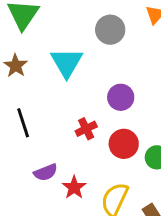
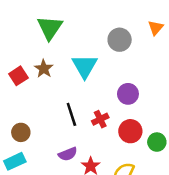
black line: (23, 123) -> (71, 114), moved

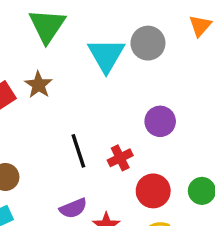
cyan triangle: (85, 66) -> (106, 55), moved
red circle: (130, 131) -> (153, 191), moved

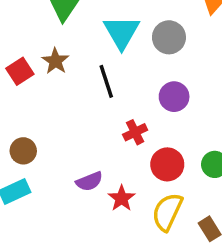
gray circle: (148, 43) -> (169, 37), moved
black line: (78, 151) -> (106, 81), moved

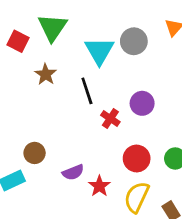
gray circle: (169, 37) -> (134, 41), moved
red square: (20, 71) -> (18, 41), moved, turned -30
red cross: (135, 132) -> (110, 118), moved, turned -30
brown circle: (23, 151) -> (35, 153), moved

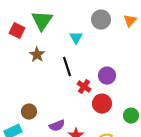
gray circle: (134, 41) -> (101, 20), moved
cyan triangle: (99, 51) -> (76, 38), size x0.6
red circle: (137, 158) -> (102, 104), moved

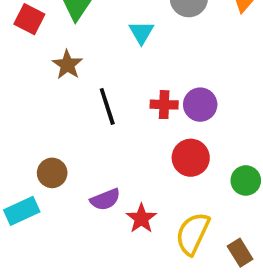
black line: (67, 67) -> (107, 106), moved
red cross: (84, 87) -> (164, 105), moved, turned -32

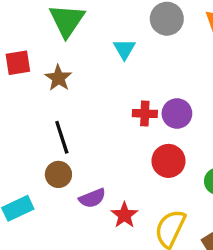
red square: (29, 19) -> (18, 63), moved, turned -36
black line: (107, 106) -> (62, 137), moved
brown circle: (52, 173) -> (58, 174), moved

